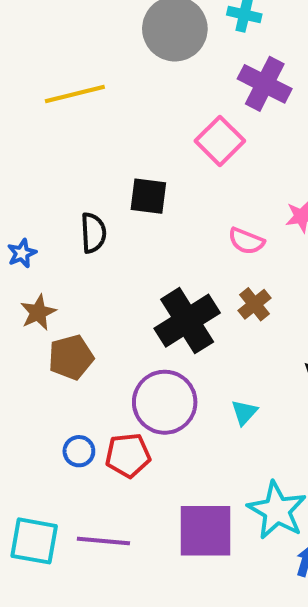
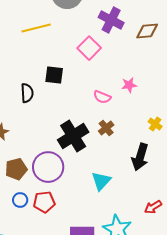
yellow line: (75, 94) -> (36, 28), moved
brown pentagon: (71, 357) -> (16, 169), moved
purple circle: (165, 402) -> (48, 167), moved
cyan triangle: (244, 412) -> (101, 181), size x1.5

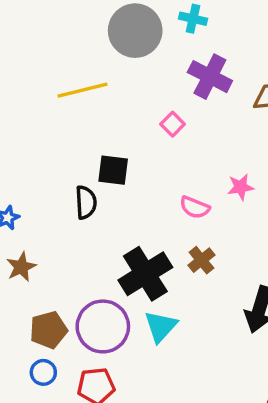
pink square: (89, 48) -> (173, 124), size x0.6
black semicircle: (27, 93) -> (86, 202), moved
cyan triangle: (101, 181) -> (161, 326), moved
blue circle: (20, 200) -> (43, 372), moved

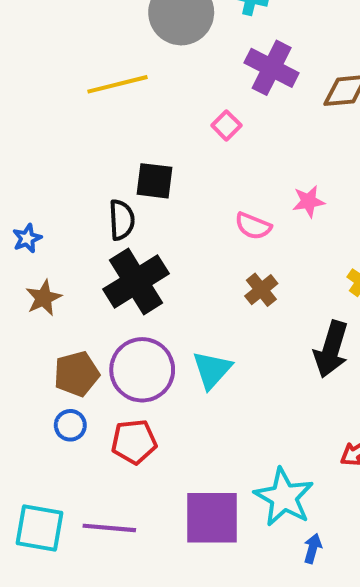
black cross: (145, 274) -> (136, 281), moved

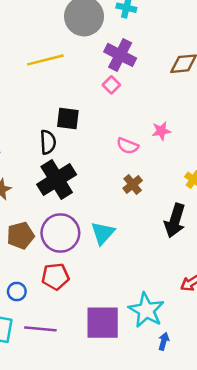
purple cross: (272, 68) -> (120, 55), moved
blue circle: (70, 425) -> (17, 292), moved

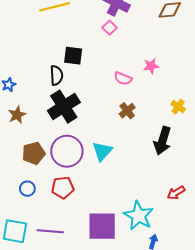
blue circle: (17, 292) -> (27, 189), moved

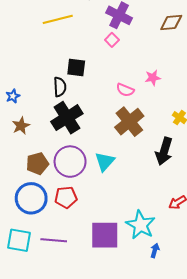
brown cross: (127, 111) -> (129, 122), size x1.8
blue circle: (27, 189) -> (31, 198), size x2.0

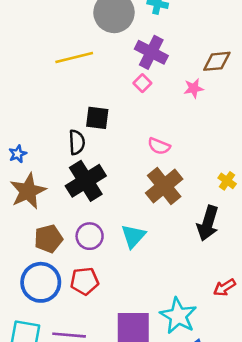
pink star: (153, 78) -> (194, 88), moved
brown star: (21, 126) -> (28, 191), size x1.6
purple circle: (70, 162) -> (90, 236), size x0.7

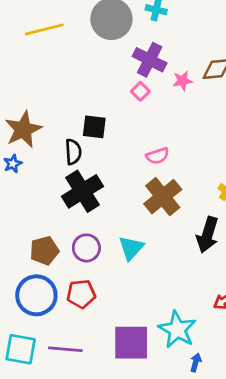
yellow line: (74, 57) -> (44, 29), moved
pink star: (194, 88) -> (182, 81), moved
pink semicircle: (159, 146) -> (157, 156), turned -40
brown star: (28, 191) -> (23, 129), moved

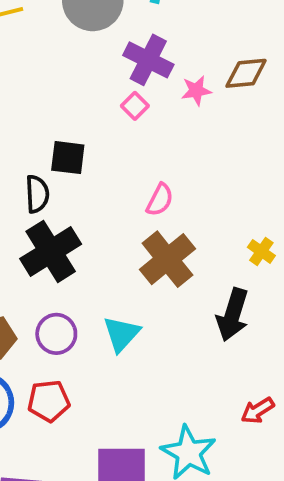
pink semicircle: (157, 156) -> (160, 200), turned -45

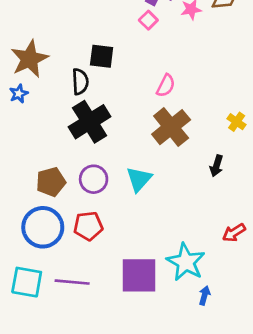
black arrow: (233, 315) -> (217, 166), size x0.6

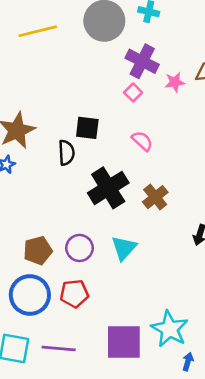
pink semicircle: (166, 86) -> (142, 141), moved, turned -75
black cross: (90, 122) -> (108, 188), moved
brown cross: (171, 127) -> (155, 197), size x0.7

